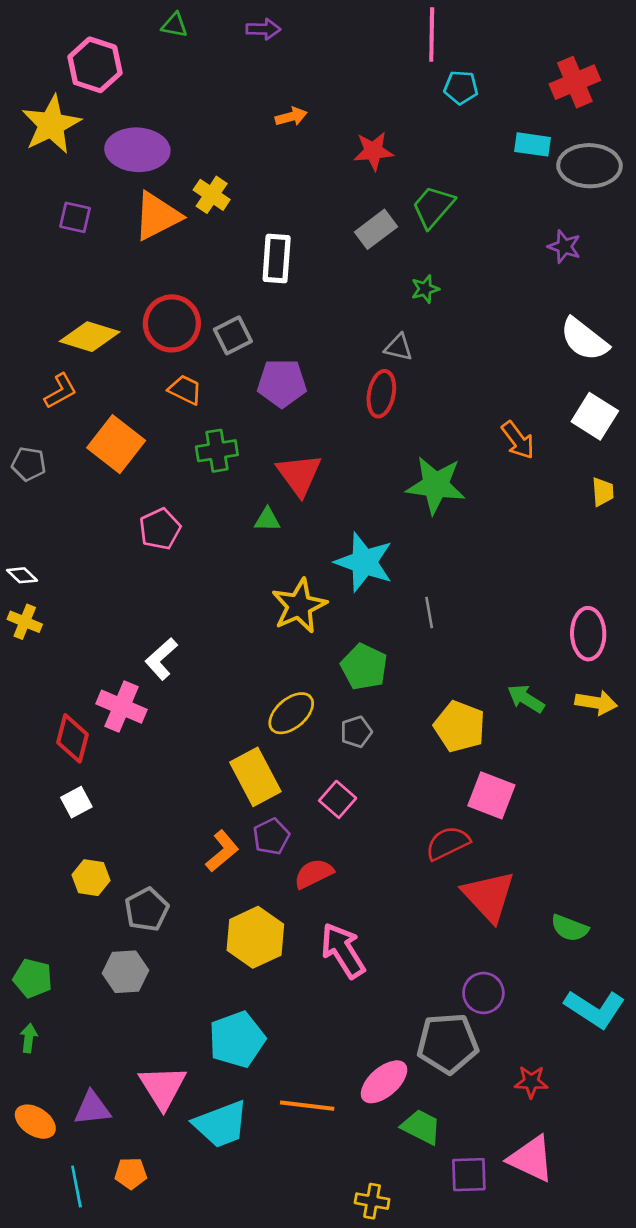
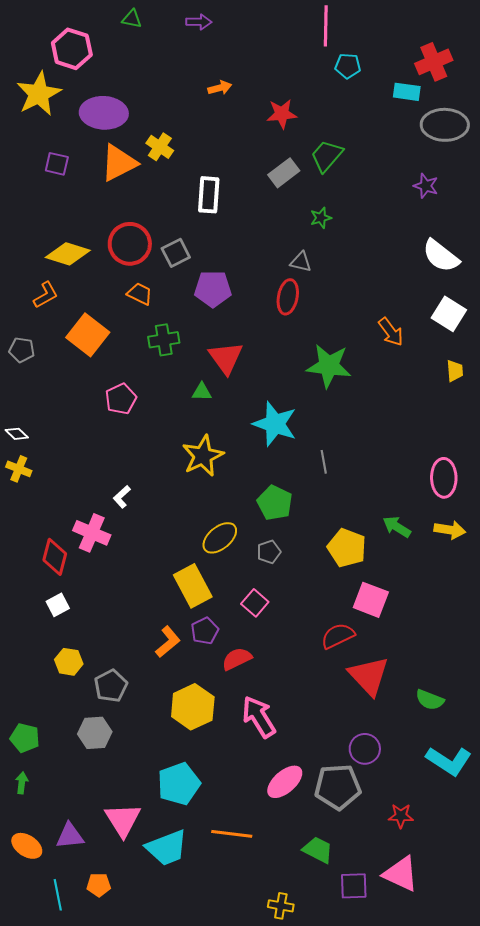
cyan rectangle: (532, 144) -> (407, 92), moved
yellow star: (299, 606) -> (203, 456), moved
white L-shape: (161, 659) -> (122, 497), size x0.7
pink ellipse: (384, 1082) -> (285, 782), moved

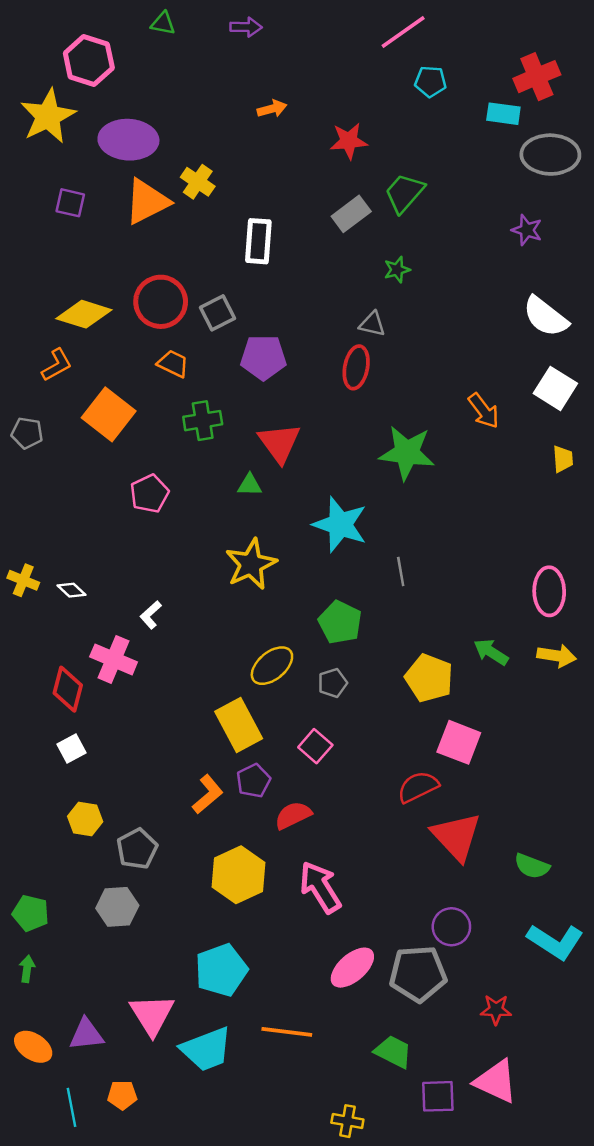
pink line: (326, 26) -> (403, 32), turned 54
white diamond: (17, 434) -> (72, 590), moved

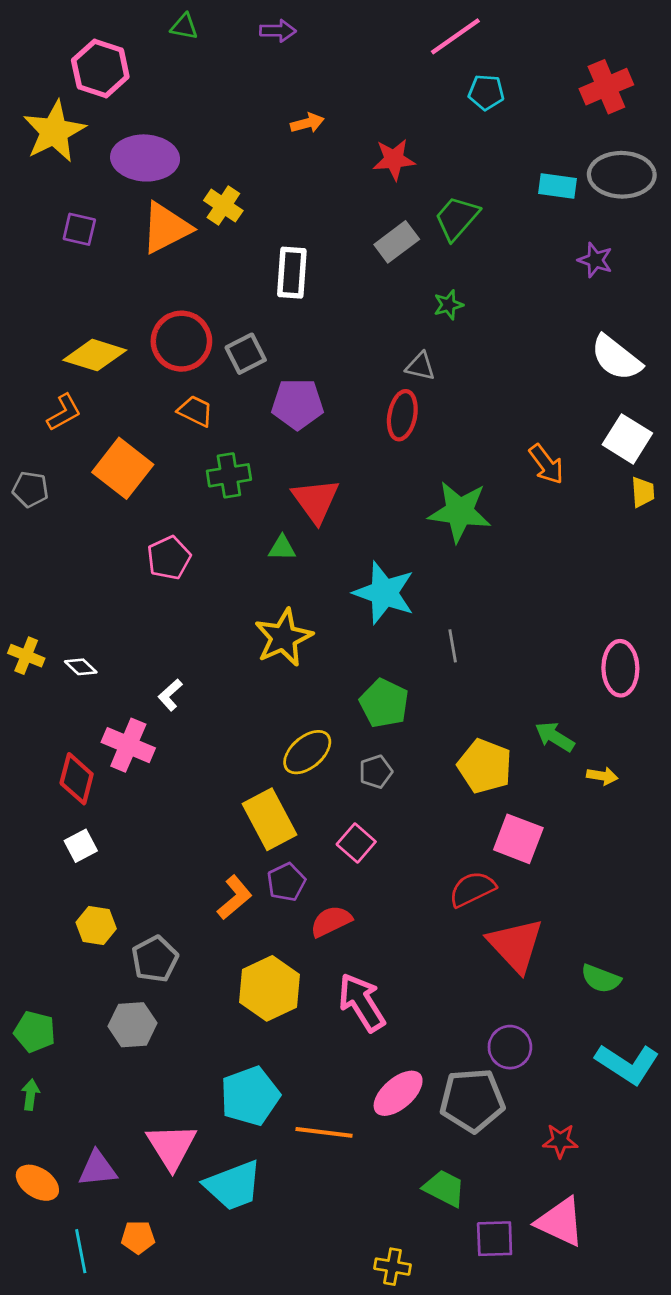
cyan rectangle: (503, 114) -> (557, 186), moved
yellow trapezoid: (563, 459) -> (643, 492), moved
yellow arrow: (557, 656) -> (602, 776), moved, size x0.7
orange line: (287, 1032) -> (324, 1132), moved

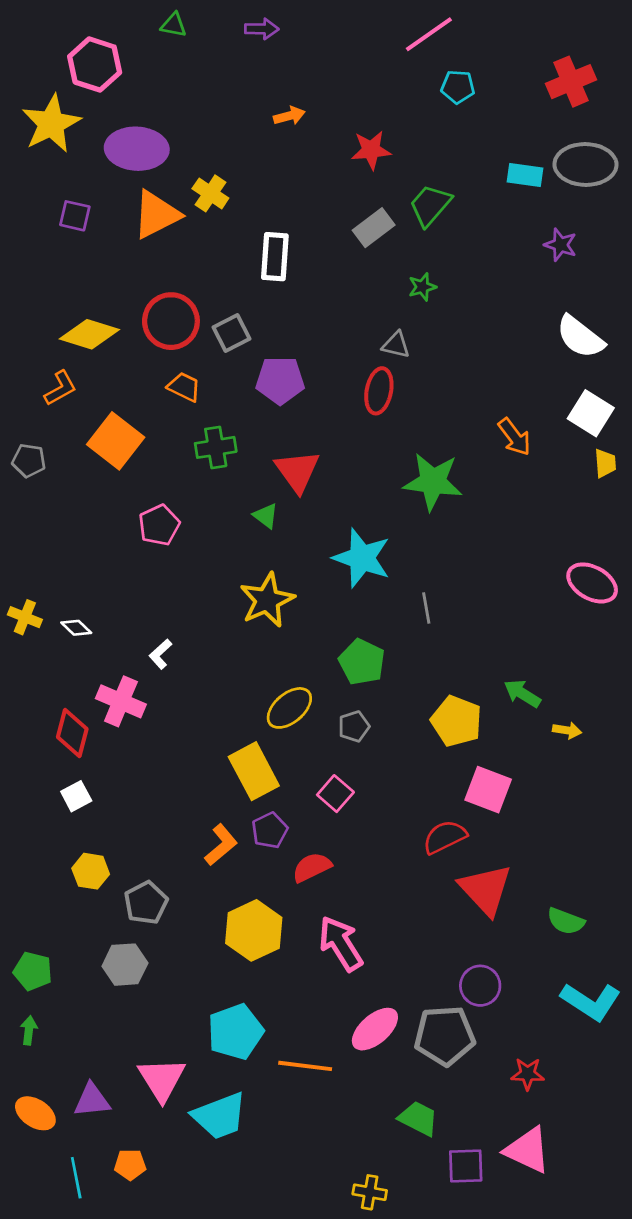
green triangle: (282, 548) -> (266, 516), turned 36
pink ellipse: (620, 668) -> (592, 583), moved, turned -60

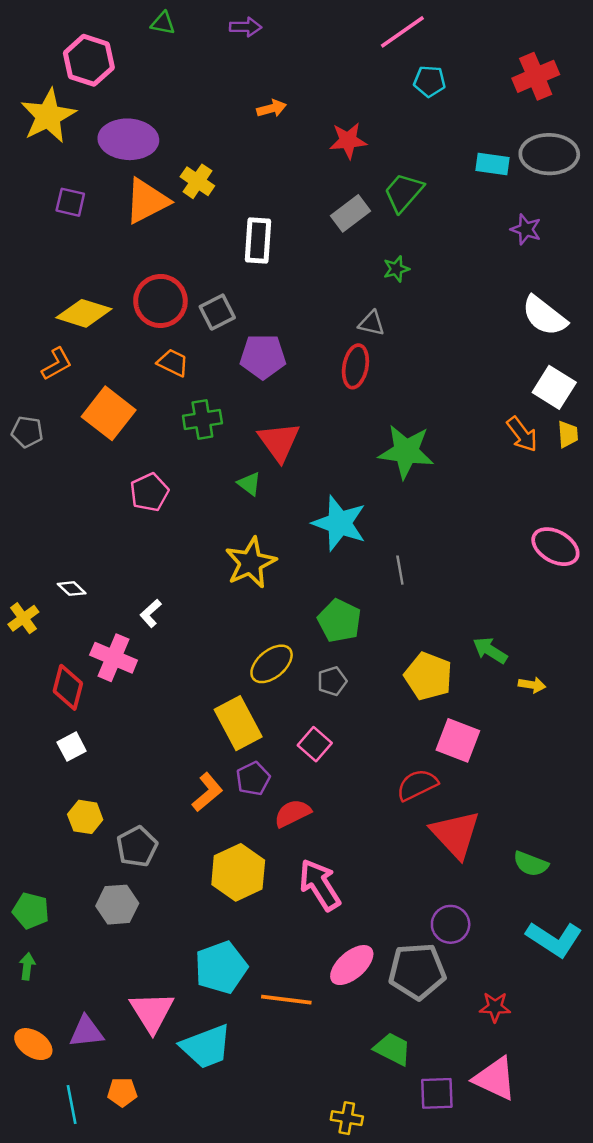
orange arrow: (514, 437) -> (522, 434), moved
yellow cross: (25, 617) -> (23, 618), moved, turned 32

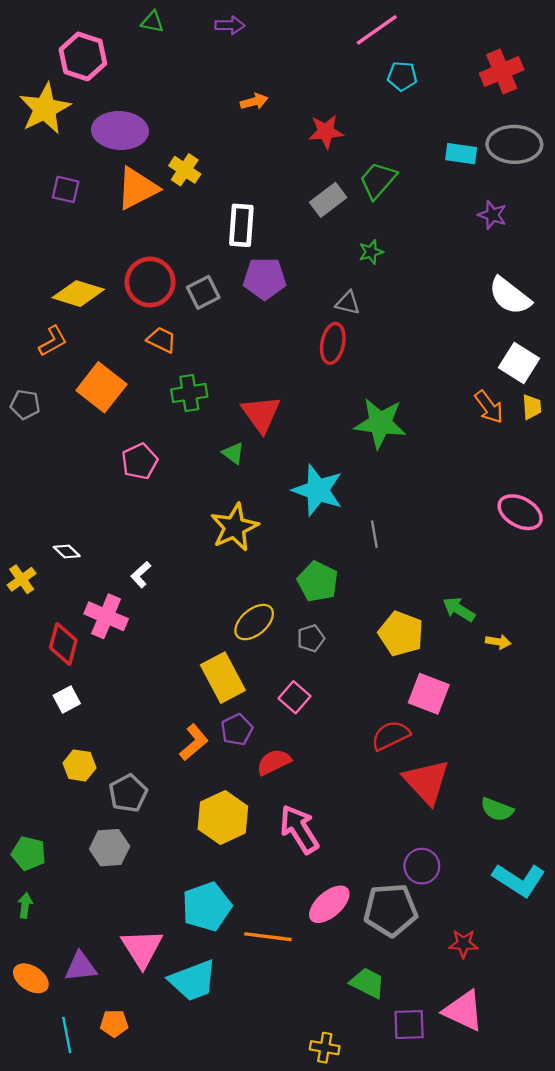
purple pentagon: (263, 357) -> (265, 279), moved

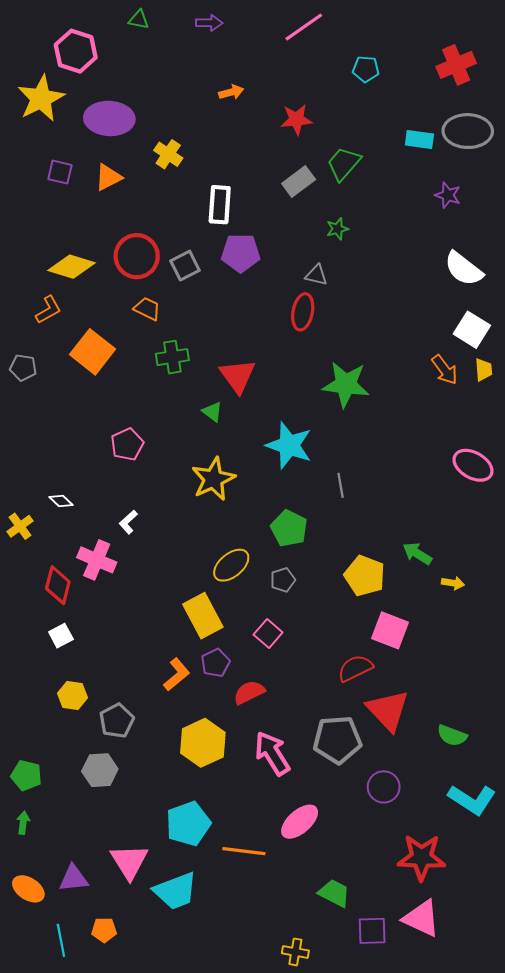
pink line: (377, 30) -> (304, 27), moved
orange triangle: (137, 188) -> (108, 177), moved, size x0.7
pink pentagon: (140, 461) -> (127, 444), moved
gray pentagon: (391, 910) -> (337, 740), moved
red star: (463, 944) -> (421, 857), size x1.8

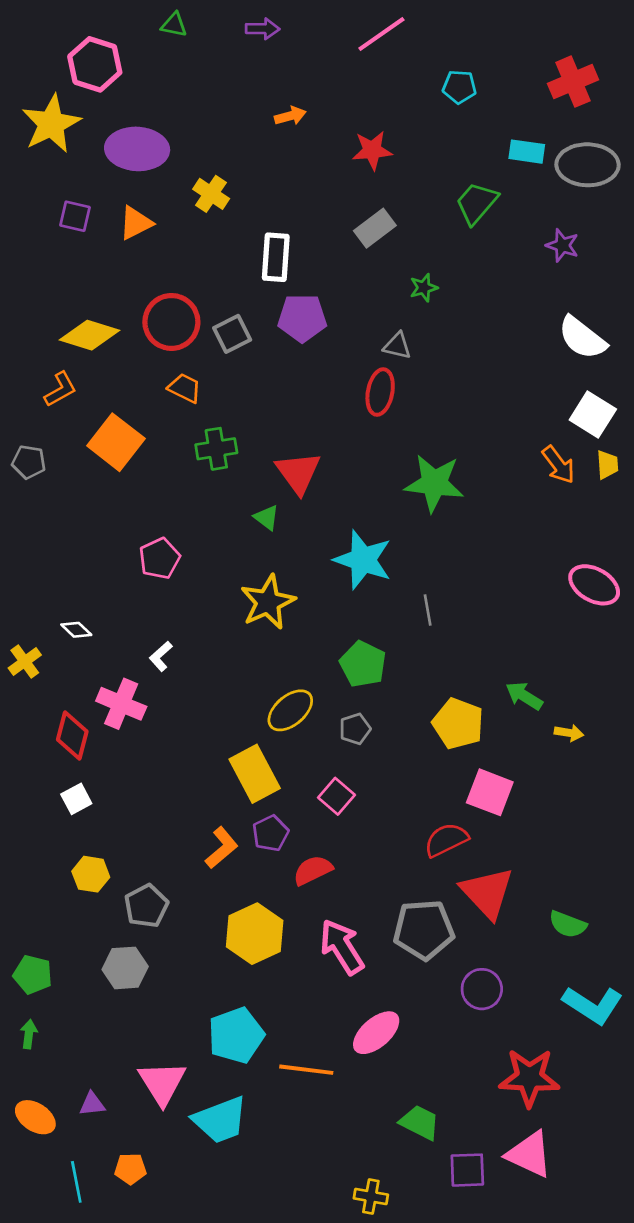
cyan rectangle: (419, 139) -> (527, 152), moved
green trapezoid: (344, 164) -> (477, 203), moved
purple triangle: (74, 878) -> (92, 1104), size x0.7

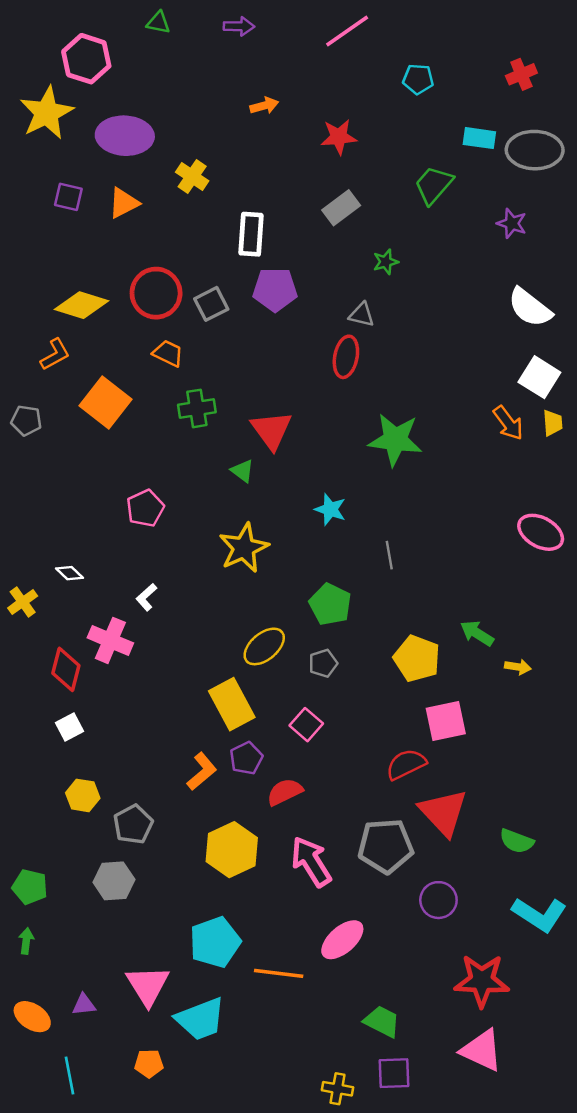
red cross: (573, 82) -> (521, 74), size x0.7
cyan star: (363, 560) -> (330, 509), size x0.6
pink square: (490, 792) -> (446, 721), turned -33
orange pentagon: (130, 1169) -> (149, 1064), moved
purple square: (467, 1170) -> (394, 1073), moved

